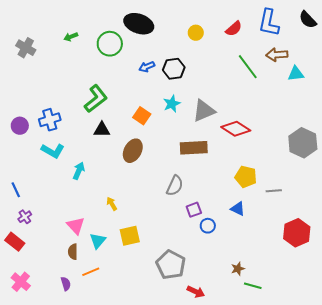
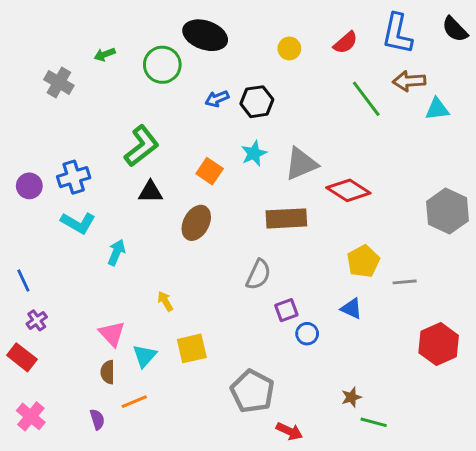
gray cross: (26, 48) -> (59, 82), moved
yellow pentagon: (246, 177) -> (363, 261), turned 30

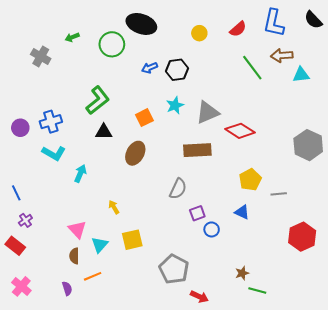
orange square: (210, 171) -> (144, 118), turned 30

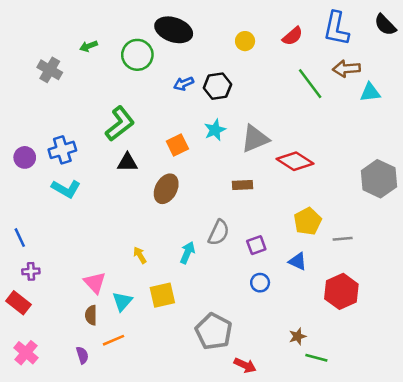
brown rectangle: (197, 150) -> (243, 185), size x0.6
cyan arrow: (80, 174) -> (187, 253), moved
purple square: (197, 213) -> (256, 245), moved
purple cross: (25, 220) -> (31, 271), turned 32
red hexagon: (302, 237) -> (341, 291), moved

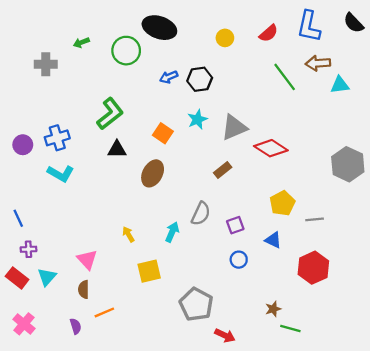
gray cross: (50, 70) -> (46, 64), turned -30
orange square: (177, 145) -> (163, 133), turned -30
brown rectangle: (243, 185) -> (223, 170), turned -36
cyan triangle: (122, 301) -> (47, 277), moved

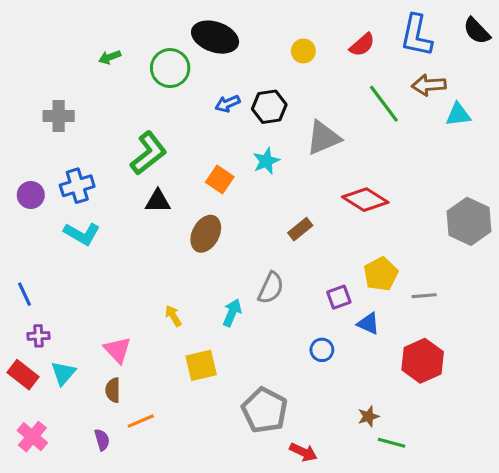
gray cross: (46, 64) -> (59, 116), moved
gray triangle: (234, 128) -> (323, 138), moved
purple square: (235, 225) -> (339, 297), moved

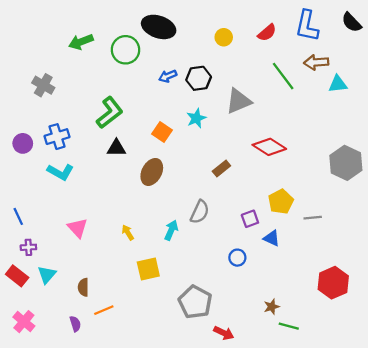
green arrow: (110, 57) -> (81, 42), size x1.5
gray cross: (59, 116) -> (43, 85), turned 30
pink triangle: (117, 350) -> (78, 228), moved
red hexagon: (423, 361) -> (333, 283), moved

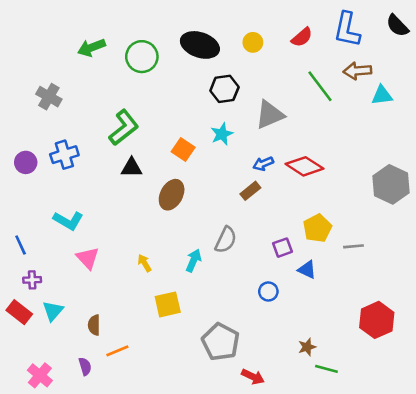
black ellipse: (159, 27) -> (200, 45), moved
blue arrow: (168, 76) -> (263, 164), moved
cyan L-shape: (60, 172) -> (68, 221), moved
pink cross: (24, 322) -> (40, 375), moved

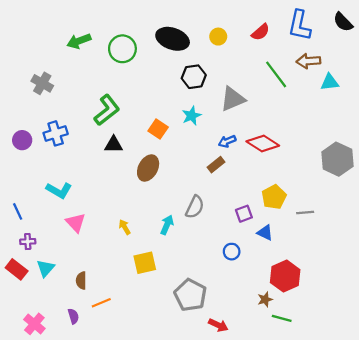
red hexagon: (377, 320) -> (285, 276), moved

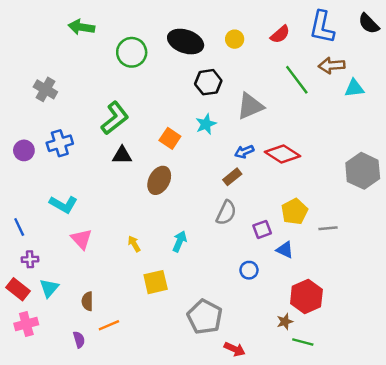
green arrow: (79, 41) -> (81, 27), moved, turned 30
gray semicircle: (195, 207) -> (226, 213), moved
pink cross: (34, 324) -> (26, 324), moved, turned 35

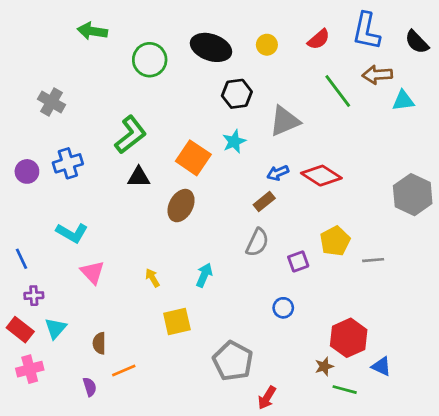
black semicircle: (369, 24) -> (417, 42), moved
orange square: (170, 138) -> (193, 158), size x1.4
blue triangle: (285, 250) -> (381, 366), moved
red arrow: (235, 349) -> (267, 398), turned 96

